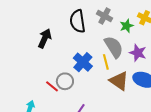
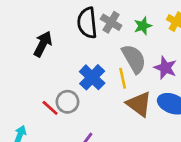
gray cross: (105, 16) -> (111, 22), moved
green star: (127, 26) -> (143, 26), moved

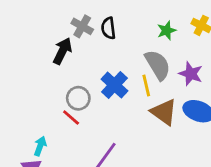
gray cross: (111, 22) -> (82, 26), moved
black semicircle: (87, 23) -> (108, 28), size x0.7
gray circle: (67, 102) -> (78, 98), moved

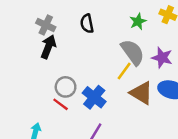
gray cross: (82, 26) -> (46, 25), moved
blue cross: (114, 85) -> (94, 97), moved
yellow line: (146, 85) -> (124, 71), turned 54

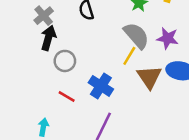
gray cross: (46, 25) -> (44, 16), turned 30
gray circle: (66, 87) -> (65, 61), moved
brown triangle: (141, 93) -> (149, 77), turned 30

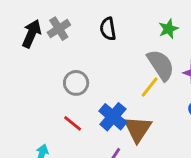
black arrow: (48, 38) -> (32, 34), moved
brown triangle: (149, 77) -> (138, 129), moved

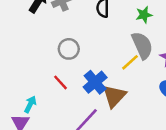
green star: (168, 29) -> (144, 15), moved

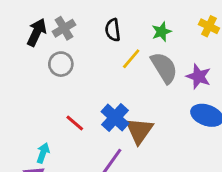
gray circle: (69, 49) -> (61, 64), moved
yellow line: (130, 62) -> (131, 59), moved

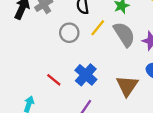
gray circle: (61, 64) -> (69, 33), moved
brown triangle: (139, 131) -> (127, 86), moved

